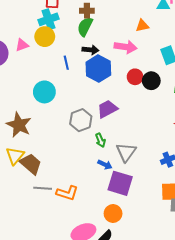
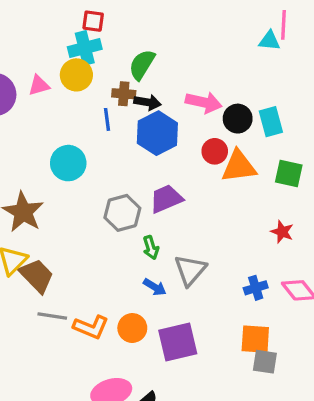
brown cross: (87, 11) -> (124, 94), moved
orange triangle: (142, 26) -> (239, 166), moved, size x1.6
black circle: (151, 81) -> (238, 119), moved
purple square: (120, 183) -> (178, 342), moved, turned -35
orange circle: (113, 214) -> (132, 328), moved

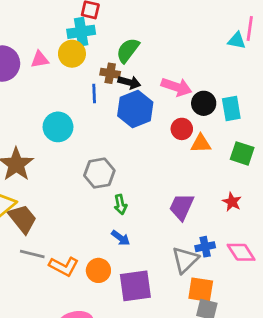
orange triangle: (239, 166) -> (201, 144), size x0.7
purple trapezoid: (166, 199) -> (182, 207), moved, turned -48
gray triangle: (190, 270) -> (185, 260), moved

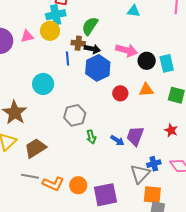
cyan triangle: (237, 41) -> (134, 11), moved
red circle: (182, 129) -> (120, 93), moved
brown trapezoid: (22, 219) -> (35, 148), moved, turned -80
blue arrow: (121, 238) -> (117, 140), moved

